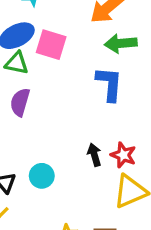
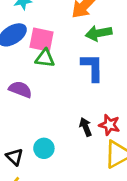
green triangle: (17, 63) -> (45, 58), moved
purple semicircle: (20, 102) -> (20, 89), turned 100

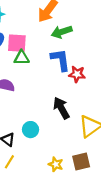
red star: (109, 125) -> (77, 74), moved
black arrow: (86, 127) -> (61, 108), size x1.5

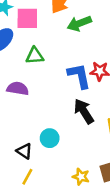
pink square: (17, 43) -> (27, 18), moved
blue L-shape: (60, 60) -> (79, 76), moved

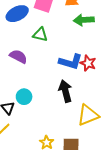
blue L-shape: (79, 76) -> (71, 62), turned 100
cyan circle: (50, 138) -> (24, 97), moved

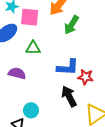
green arrow: (84, 20) -> (71, 25), turned -42
red star: (88, 63) -> (86, 77), moved

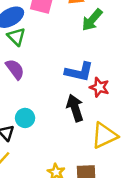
green triangle: (33, 48) -> (16, 37), moved, turned 35
purple semicircle: (17, 73) -> (15, 69), turned 30

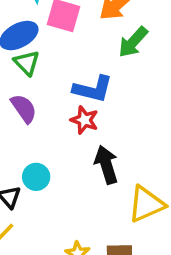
blue L-shape: (79, 72) -> (93, 89), moved
red star: (99, 87) -> (84, 120), moved

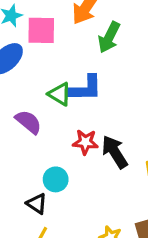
green triangle: (27, 63) -> (60, 94), moved
red star: (84, 120) -> (85, 142), moved

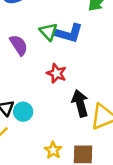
black arrow: (115, 152) -> (80, 103), moved
cyan circle: (56, 179) -> (23, 112), moved

